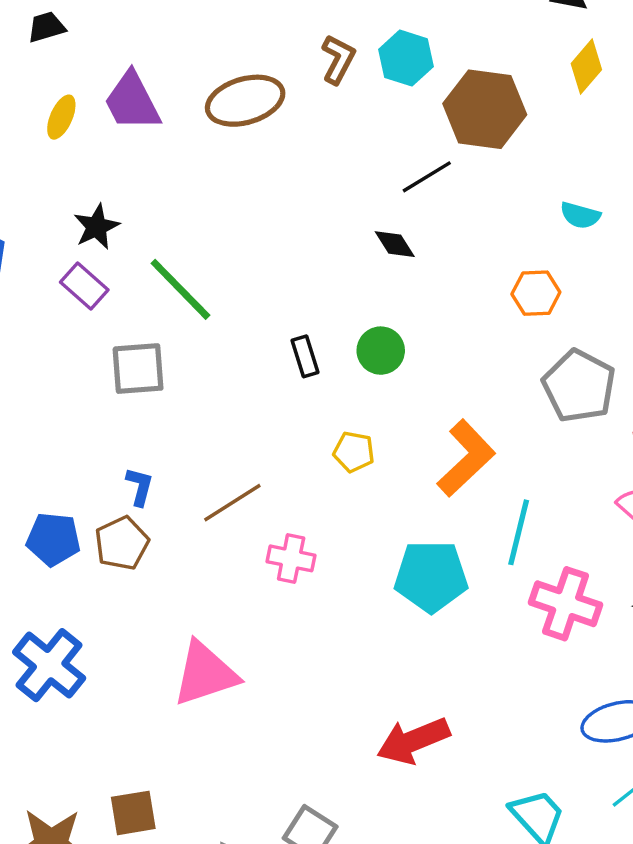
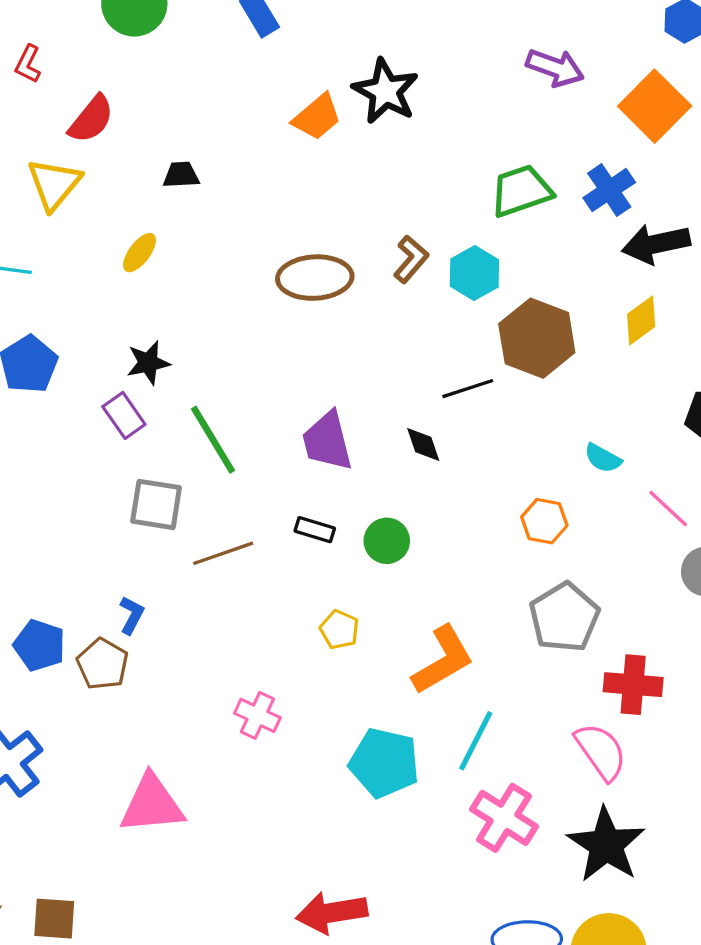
black trapezoid: (46, 27) -> (181, 175), moved
purple trapezoid: (132, 102) -> (327, 441), moved
black rectangle: (305, 356) -> (315, 530), turned -69
brown line: (232, 503) -> (223, 553), moved
brown pentagon: (122, 543) -> (103, 664), turned -30

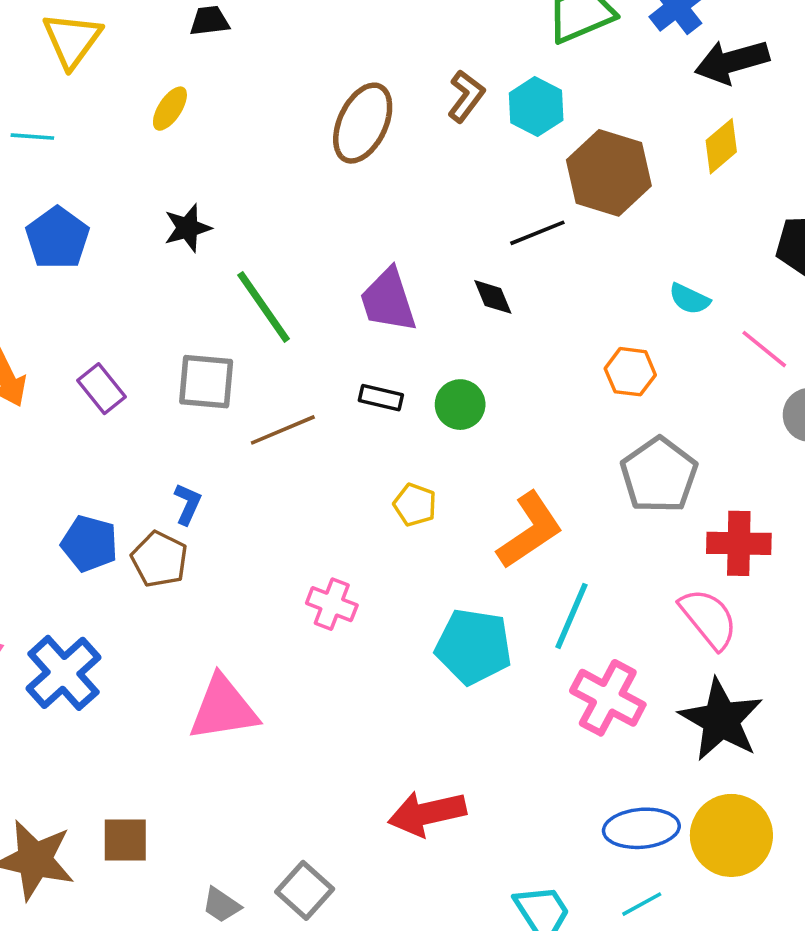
brown ellipse: (315, 278) -> (363, 123), turned -58
purple rectangle: (124, 415) -> (101, 389), moved

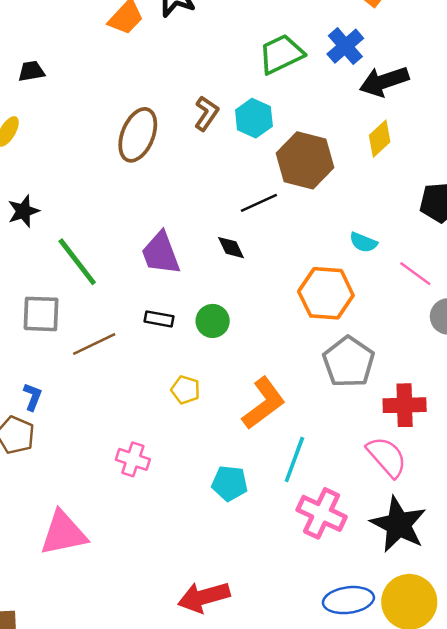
orange hexagon: (630, 372) -> (326, 293), size x1.6
cyan pentagon: (473, 647) -> (230, 483), size x0.7

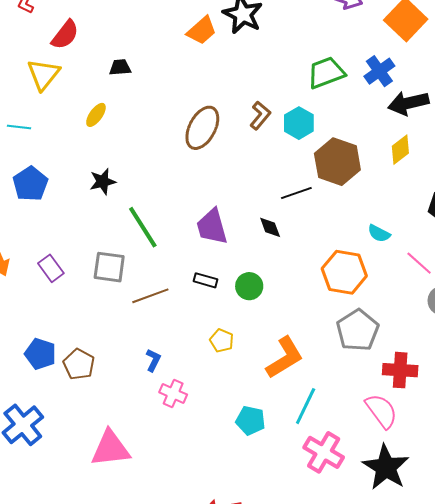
blue L-shape: (33, 397) -> (153, 360), moved

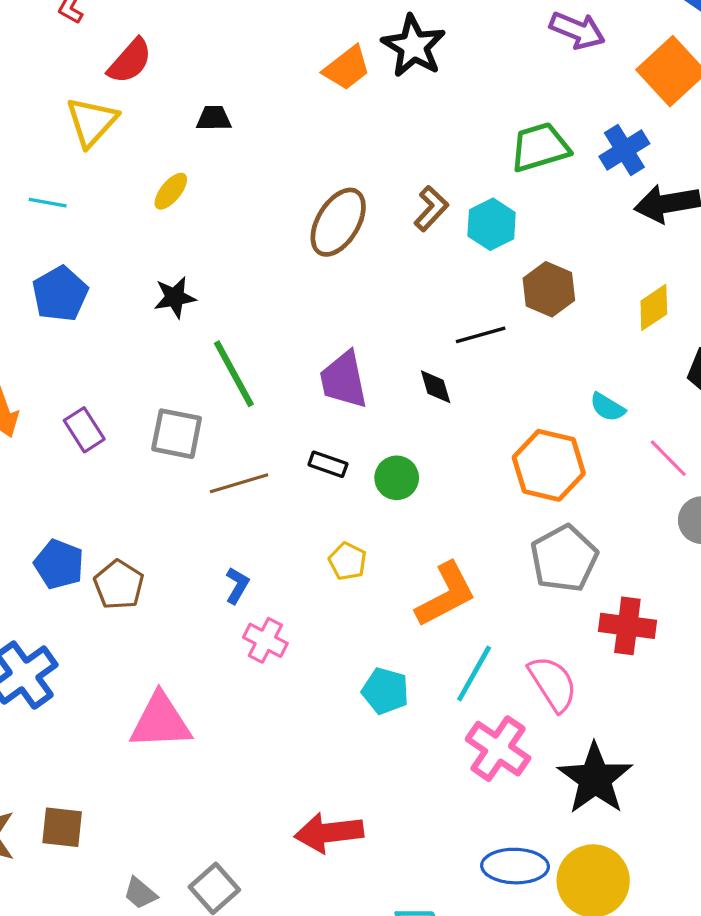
yellow diamond: (400, 150) -> (654, 307), moved
brown hexagon: (337, 162) -> (549, 289), size x0.7
pink semicircle: (381, 411) -> (553, 684), moved

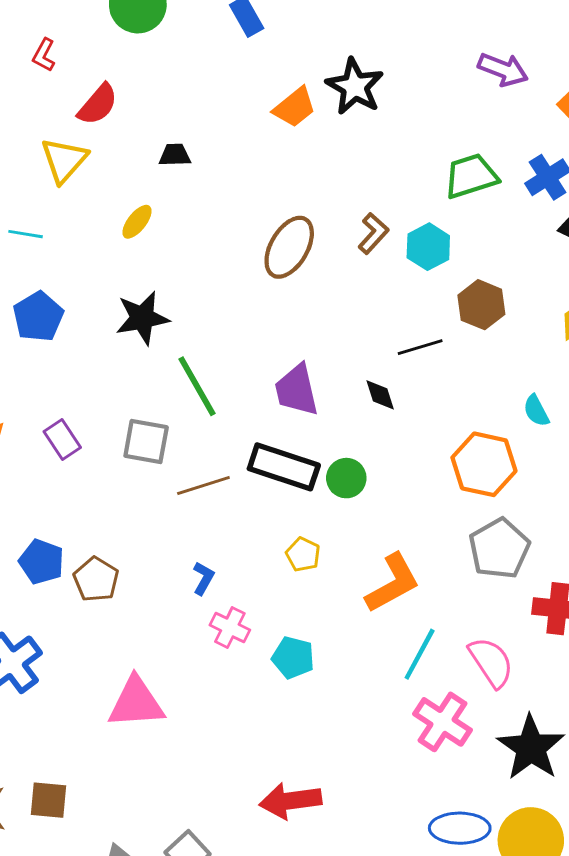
black star: (175, 297) -> (142, 318), size x1.4
cyan semicircle: (607, 407) -> (536, 411), turned 32
black rectangle: (328, 464) -> (284, 467), size x2.0
cyan pentagon: (385, 691) -> (293, 658), moved

